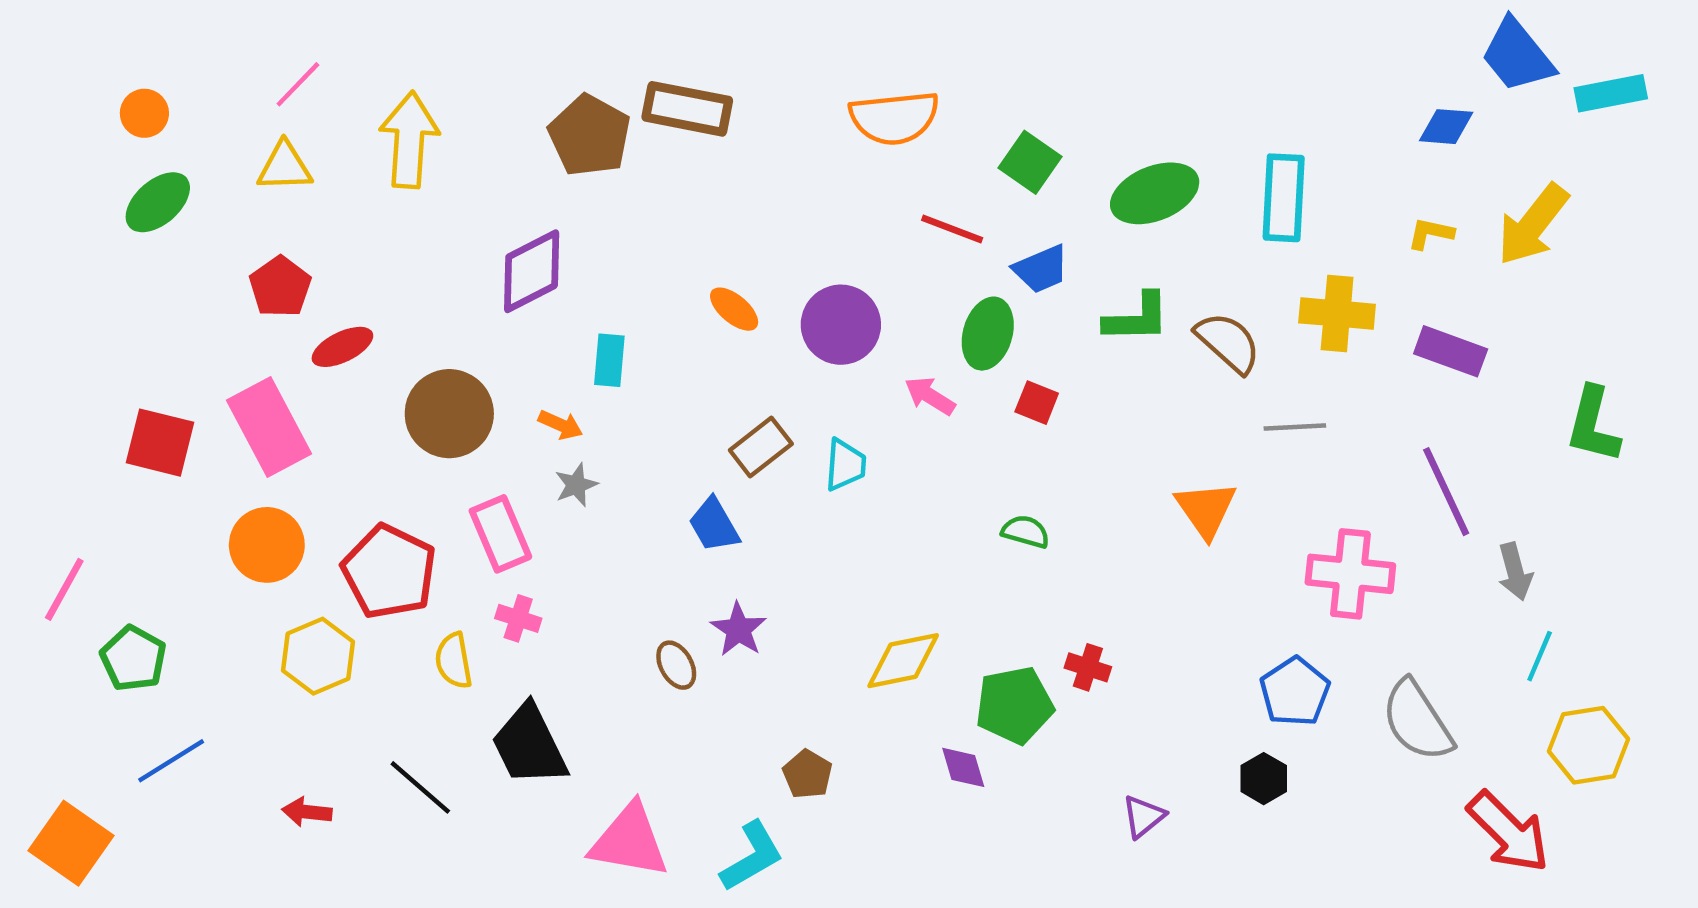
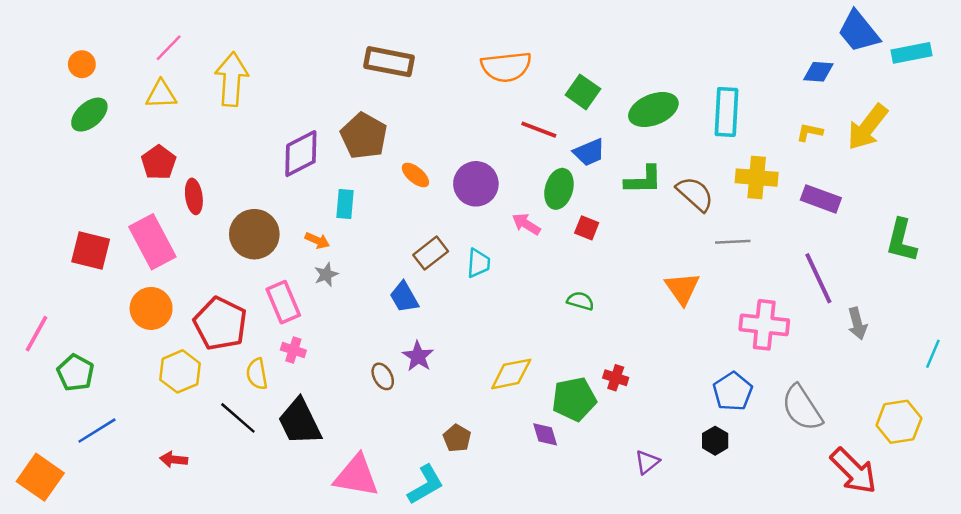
brown pentagon: (589, 136) -> (364, 136), moved
red ellipse: (342, 347) -> (194, 196), turned -72
cyan line: (1540, 656) -> (933, 354), moved
black line: (420, 787) -> (238, 418), moved

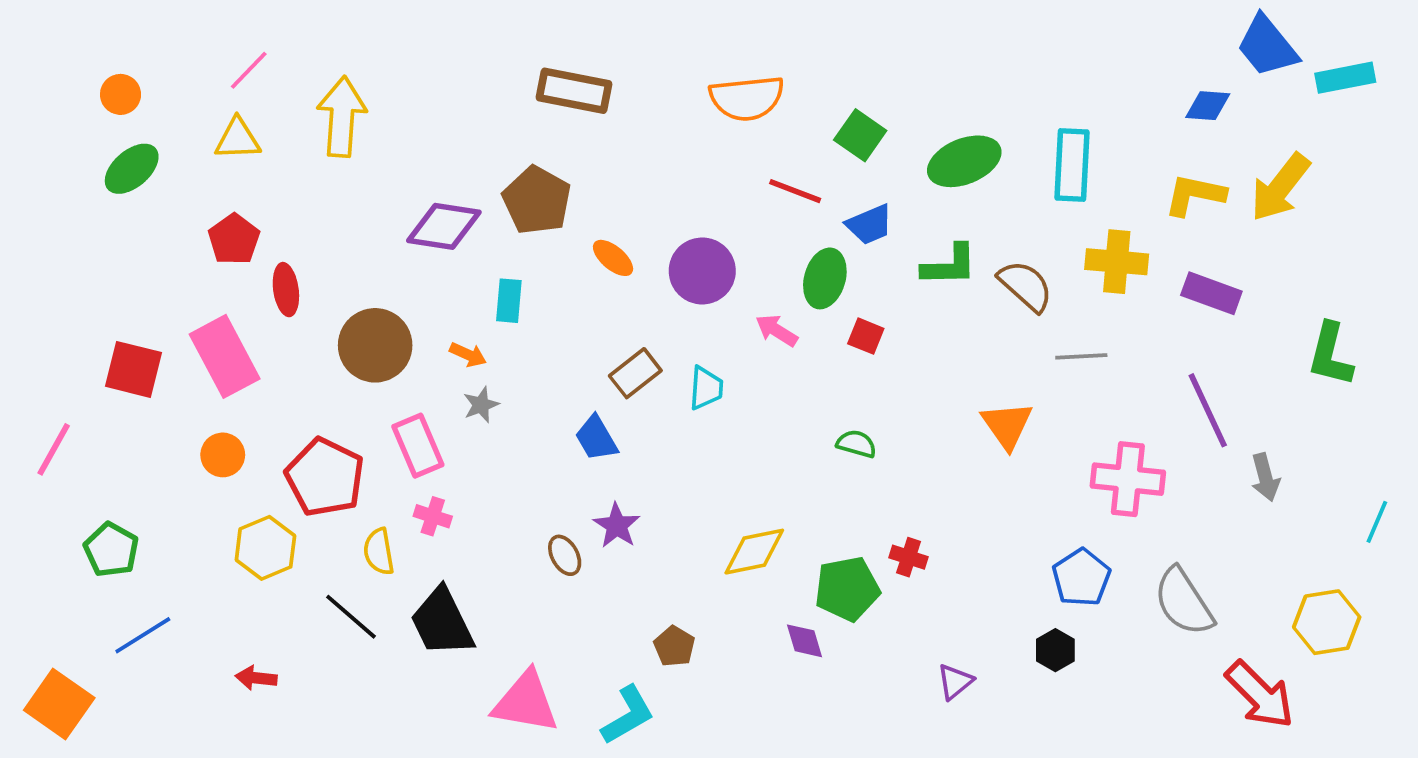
yellow L-shape: (810, 132) -> (1195, 195), size x1.6
purple diamond: (301, 154) -> (444, 226), turned 36
orange circle: (151, 308) -> (223, 455), size x0.7
pink line: (37, 334) -> (54, 449), moved

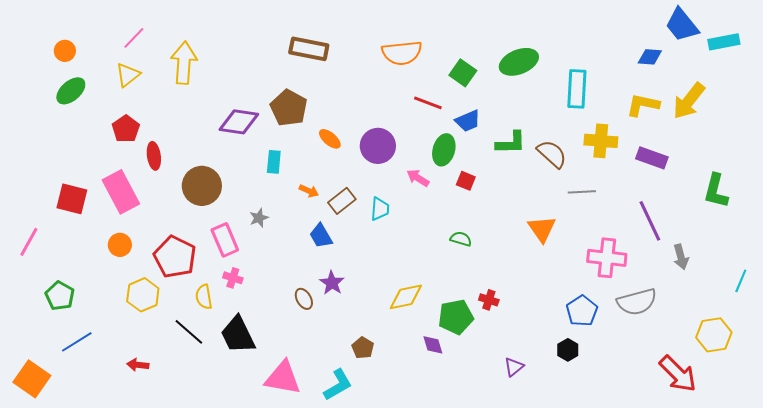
yellow triangle: (238, 139) -> (128, 75), turned -36
green ellipse: (964, 161) -> (519, 62), moved
orange arrow: (468, 355) -> (309, 191), moved
gray semicircle: (1184, 602) -> (637, 302), moved, turned -72

